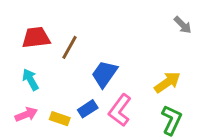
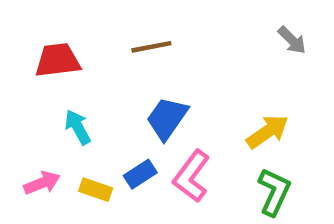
brown line: (70, 47) -> (151, 47), moved, turned 50
cyan arrow: (30, 80) -> (78, 127), moved

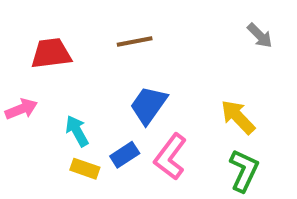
cyan arrow: (78, 127) -> (77, 131), moved
yellow arrow: (267, 132) -> (238, 117), turned -99
pink arrow: (42, 183) -> (21, 109), moved

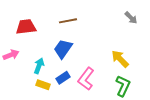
blue trapezoid: (148, 105) -> (63, 49), moved
cyan arrow: (77, 131) -> (39, 66), turned 49

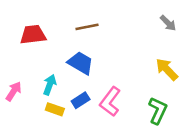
blue trapezoid: (63, 49) -> (81, 63), turned 85
pink arrow: (11, 55) -> (14, 91), moved, turned -35
yellow arrow: (120, 59) -> (167, 69), moved

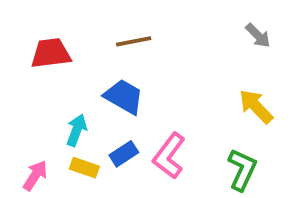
pink arrow: (14, 91) -> (35, 176), moved

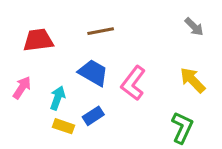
pink L-shape: (169, 156) -> (133, 83), moved
pink arrow: (35, 176) -> (22, 88), moved

